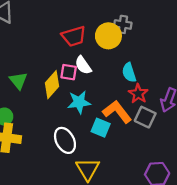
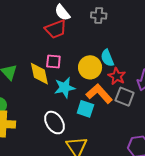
yellow circle: (108, 36) -> (90, 67), moved
white semicircle: (83, 65) -> (62, 13), moved
yellow diamond: (52, 85) -> (39, 74), turned -50

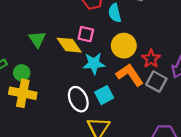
cyan semicircle: (107, 58) -> (115, 13), moved
yellow diamond: (39, 74) -> (69, 45), turned -30
cyan square: (85, 109) -> (104, 95), moved, turned 36

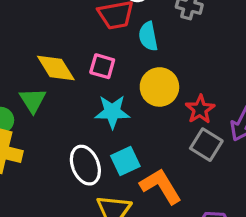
green triangle: (37, 39) -> (33, 100), moved
yellow diamond: (69, 45) -> (56, 68), moved
orange L-shape: (130, 75) -> (161, 186), moved

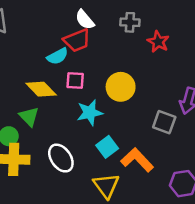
cyan semicircle: (148, 36) -> (58, 56), moved, turned -95
red star: (200, 109) -> (158, 42), moved
white ellipse: (85, 165) -> (61, 158), moved

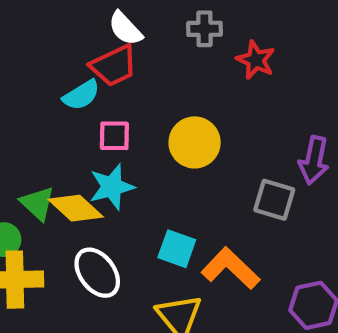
yellow diamond: (41, 89) -> (76, 208), moved
cyan star: (90, 113) -> (112, 187), moved
cyan square: (107, 147) -> (177, 249), turned -30

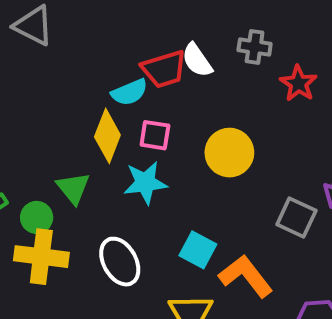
white semicircle: (125, 29) -> (197, 60), moved
yellow diamond: (76, 208) -> (107, 136), moved, turned 60

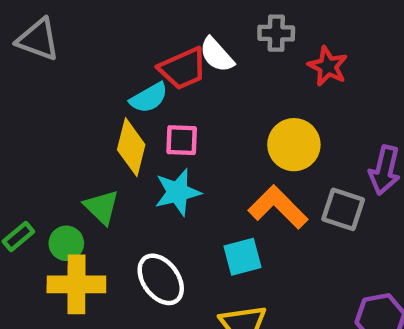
yellow circle: (229, 153) -> (294, 145), moved
cyan square: (198, 250) -> (242, 257), turned -36
orange L-shape: (246, 276) -> (278, 207), moved

